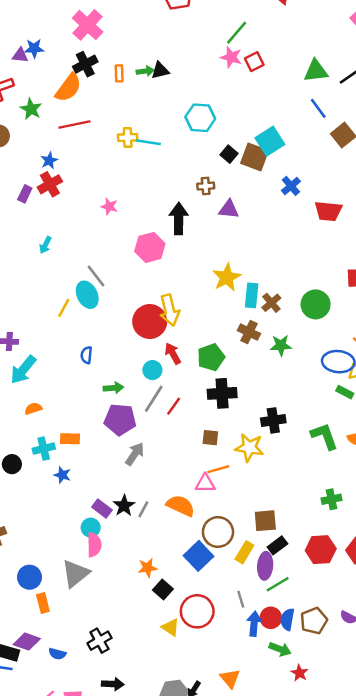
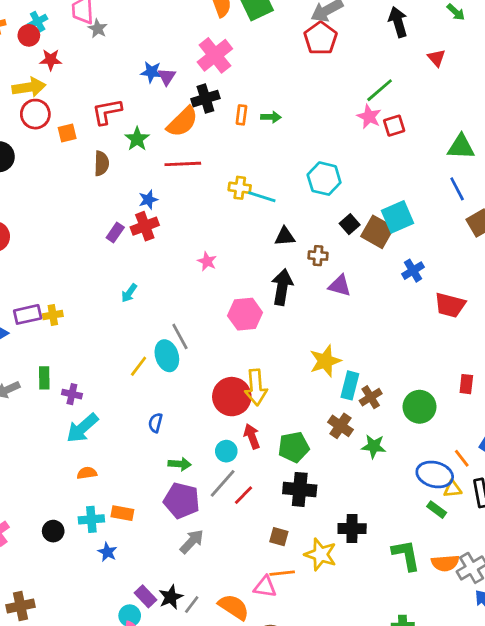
purple triangle: (20, 55) -> (167, 77), moved, turned 49
black triangle: (160, 70) -> (285, 237), moved

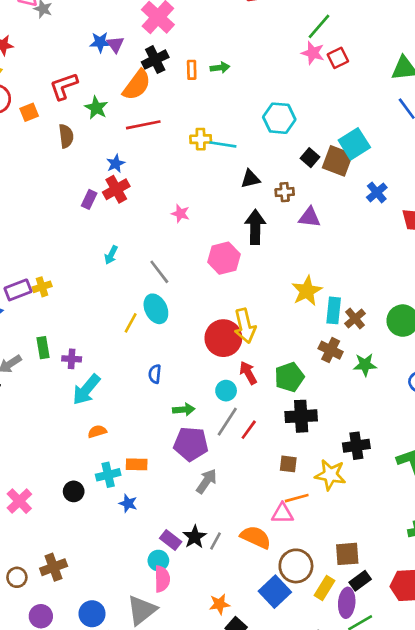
gray line: (180, 336) -> (159, 272), moved

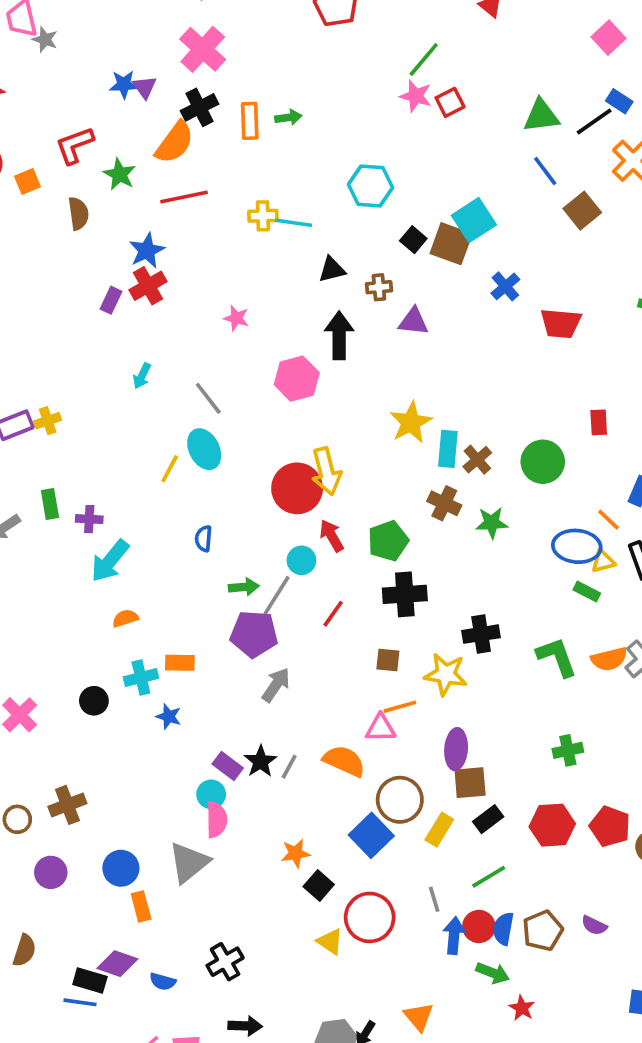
orange rectangle: (192, 70) -> (250, 121), size x1.4
blue star: (116, 164) -> (147, 251), size x1.4
gray line: (227, 422) -> (277, 595), moved
purple ellipse: (347, 603) -> (456, 749), moved

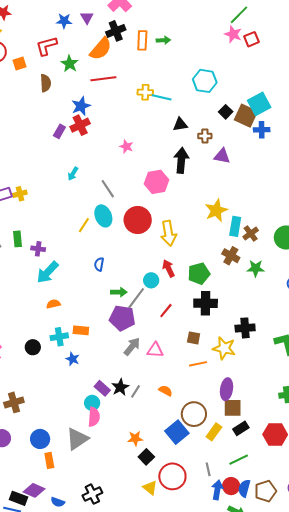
blue star: (124, 84) -> (64, 21), moved
blue cross: (505, 286) -> (262, 130), moved, turned 35
red circle: (297, 488) -> (138, 220), moved
pink triangle: (381, 728) -> (155, 350), moved
orange semicircle: (344, 761) -> (166, 391), size x0.6

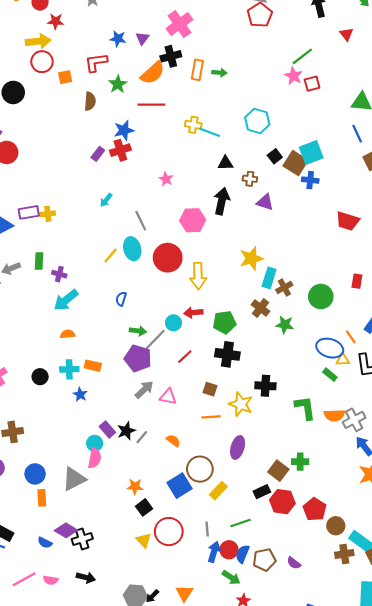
red arrow: (168, 268) -> (193, 313), turned -78
brown square: (233, 408) -> (278, 471), moved, turned 30
black rectangle: (241, 428) -> (262, 492), moved
purple diamond: (34, 490) -> (66, 530), moved

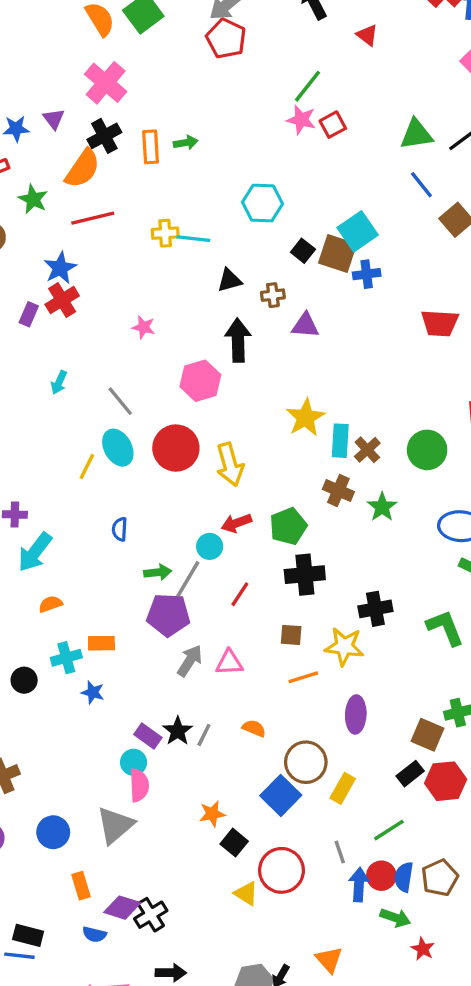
green star: (285, 325) -> (382, 507), turned -30
orange rectangle: (42, 498) -> (81, 886), moved

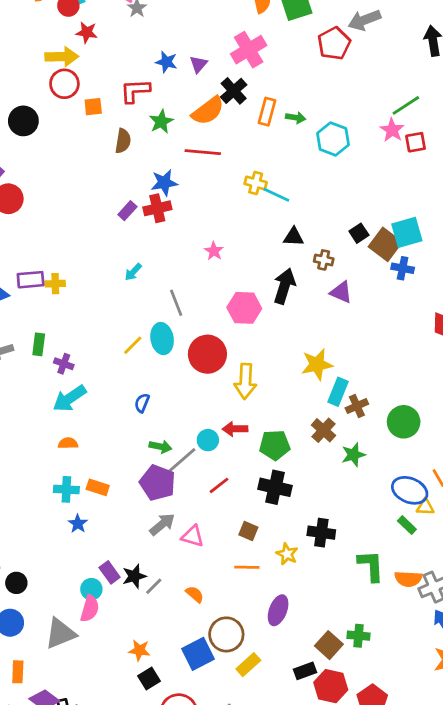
red pentagon: (226, 39) -> (334, 43), moved
black cross: (104, 136) -> (234, 91), turned -32
cyan hexagon: (262, 203) -> (333, 139), moved
yellow star: (344, 646) -> (287, 554), size x0.7
black circle: (24, 680) -> (16, 583), moved

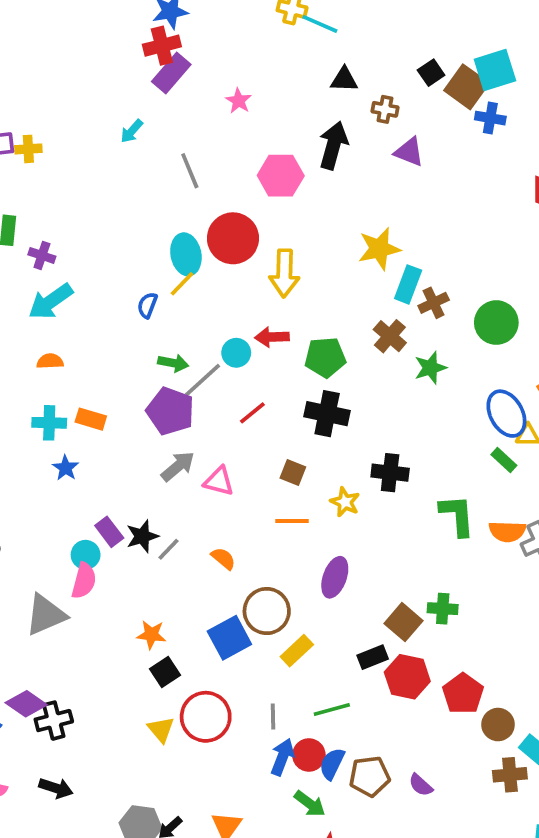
purple rectangle: (127, 211) -> (171, 73), moved, size x1.5
cyan ellipse: (162, 339) -> (186, 254), moved
yellow line: (133, 345) -> (182, 284), moved
blue ellipse: (410, 490) -> (506, 414), turned 40

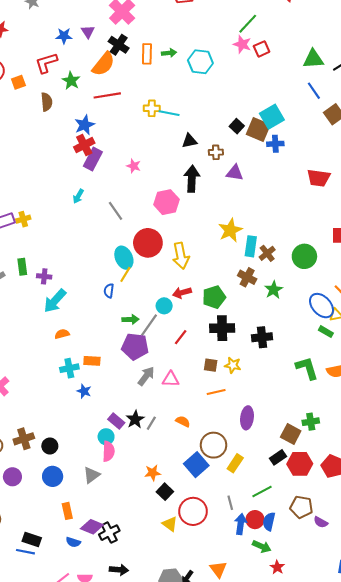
black cross: (390, 473) -> (262, 337), moved
yellow star: (345, 502) -> (233, 365), moved
gray triangle: (46, 615) -> (92, 475), size x0.7
brown pentagon: (370, 776) -> (301, 507), moved, turned 30

